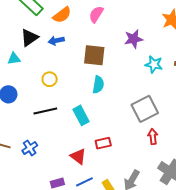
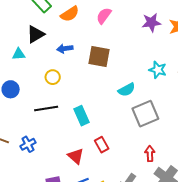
purple star: (134, 39) -> (151, 22), moved
blue arrow: (56, 41) -> (65, 49), moved
cyan semicircle: (98, 85) -> (127, 90), moved, turned 48
red arrow: (153, 137) -> (150, 154), moved
red rectangle: (103, 143) -> (102, 145), turned 70

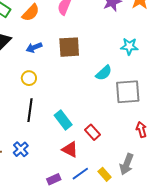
black line: (46, 109) -> (30, 110), turned -60
gray square: (145, 114) -> (128, 92), turned 32
cyan rectangle: (82, 116) -> (63, 120), moved

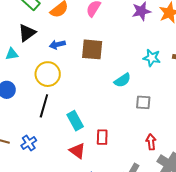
yellow circle: (29, 78) -> (48, 74), size x1.6
gray square: (128, 92) -> (143, 102), size x0.6
red rectangle: (92, 132) -> (102, 137), turned 35

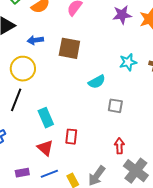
cyan star: (152, 58) -> (128, 62), turned -30

